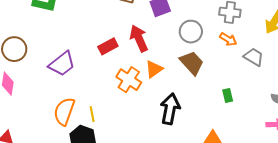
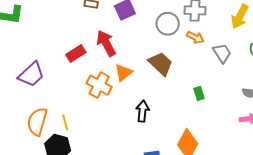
gray circle: (191, 32) -> (168, 24), moved
gray trapezoid: (254, 57) -> (222, 53), turned 30
black arrow: (170, 109) -> (143, 111), size x0.7

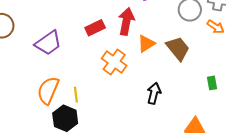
red arrow: (106, 43) -> (126, 21), turned 32
orange triangle: (123, 73) -> (146, 44), moved

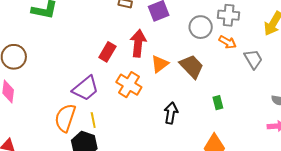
red rectangle: (95, 28) -> (107, 52), turned -30
purple trapezoid: (48, 43) -> (86, 88), moved
green rectangle: (212, 83) -> (218, 103), moved

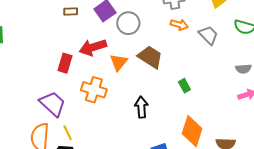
gray circle: (201, 27) -> (128, 23), moved
red arrow: (138, 43) -> (93, 47), turned -100
purple trapezoid: (86, 88) -> (53, 104), turned -84

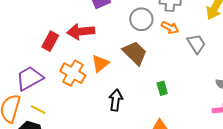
gray circle: (128, 23) -> (141, 19), moved
orange triangle: (119, 62) -> (100, 63), moved
purple trapezoid: (53, 104) -> (30, 78), turned -84
yellow line: (68, 133) -> (38, 110), turned -49

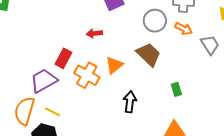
red arrow: (81, 31) -> (94, 33), size x0.6
red rectangle: (50, 41) -> (63, 58), moved

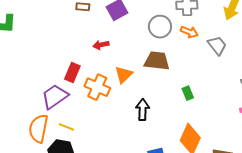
brown trapezoid: (149, 54) -> (157, 61), turned -32

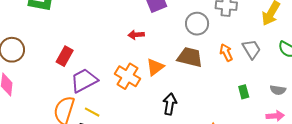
orange arrow: (189, 32) -> (226, 53), moved, turned -144
red rectangle: (72, 73) -> (65, 56), moved
green rectangle: (188, 93) -> (244, 92), moved

